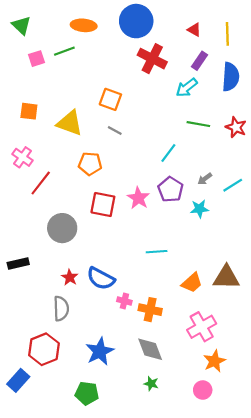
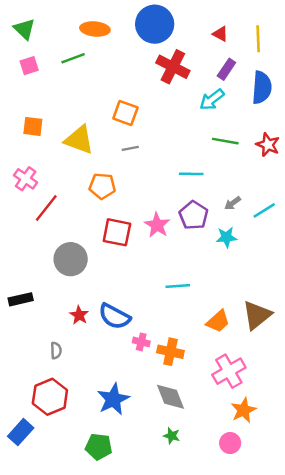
pink square: (36, 59) -> (29, 66), moved
gray line: (115, 130) -> (130, 148), turned -40
cyan line: (168, 153) -> (191, 174), turned 54
brown triangle: (226, 277) -> (257, 315), turned -40
gray semicircle: (61, 309) -> (56, 350), moved, size x0.6

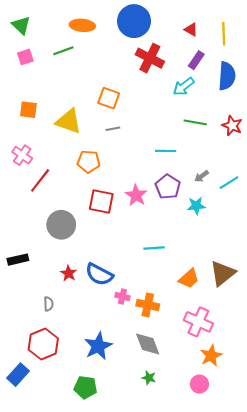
pink cross: (229, 371) -> (198, 322), turned -36

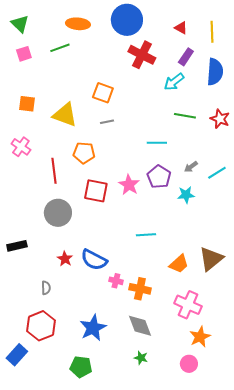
red line: (40, 180) -> (54, 171), moved, turned -45

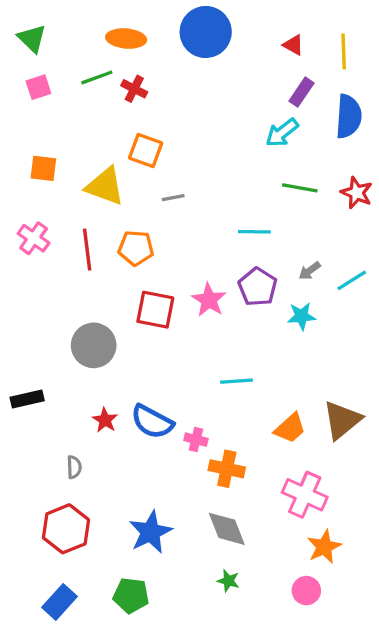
red cross: (142, 55) -> (134, 89), moved, size x0.6
orange square: (103, 93) -> (146, 151), moved
red line: (54, 171) -> (87, 250), moved
pink cross: (116, 281) -> (196, 440), moved
blue rectangle: (17, 355) -> (60, 602), moved

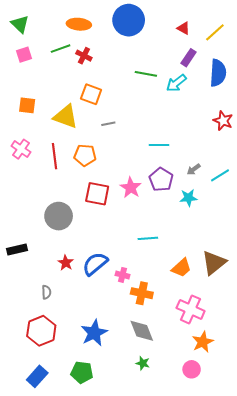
yellow line: (344, 51) -> (215, 32), turned 50
green line: (300, 188) -> (146, 74), moved
blue semicircle: (152, 422) -> (95, 264), turned 112

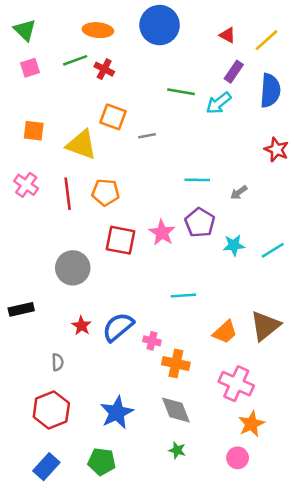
gray line: (108, 124) -> (147, 136), moved
gray arrow: (194, 169) -> (239, 192), moved
cyan line: (220, 175) -> (273, 250), moved

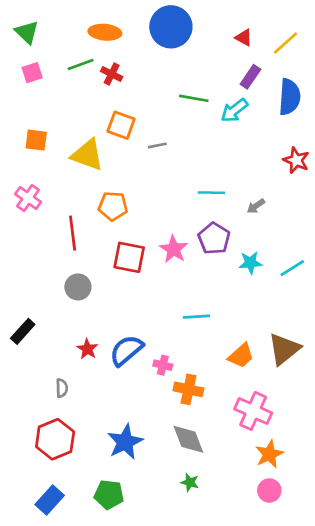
red line: (68, 194) -> (73, 233), moved
gray circle: (73, 268) -> (78, 287), size x0.7
black rectangle: (21, 309) -> (23, 331), turned -35
pink circle: (238, 458) -> (269, 490), moved

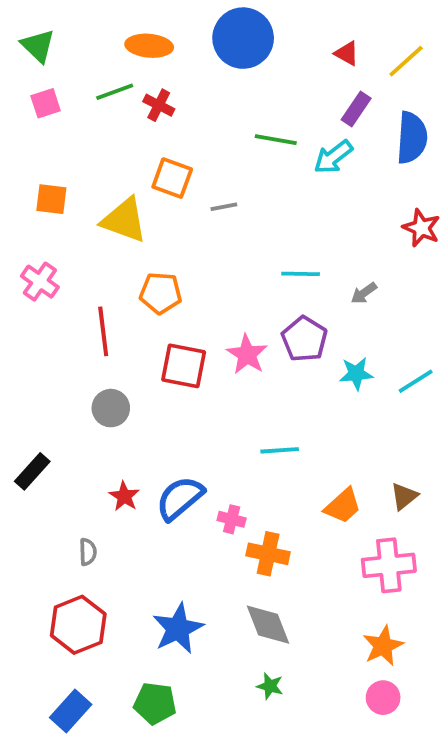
brown triangle: (284, 349) -> (404, 496), size x0.6
pink cross: (253, 411) -> (389, 565), moved, turned -30

